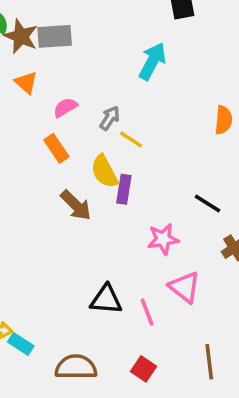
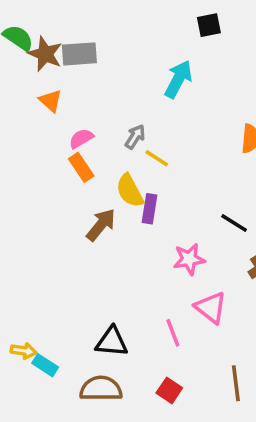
pink semicircle: (65, 107) -> (81, 139), moved
brown arrow: (76, 205) -> (101, 225), turned -96
black triangle: (106, 299) -> (112, 342), moved

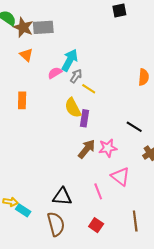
cyan arrow: (178, 79) -> (70, 60), moved
pink semicircle: (81, 139) -> (55, 73), moved
orange rectangle: (81, 167) -> (22, 100), moved, turned 35
brown arrow: (101, 225) -> (87, 149), moved
brown semicircle: (101, 389) -> (56, 224), turned 75

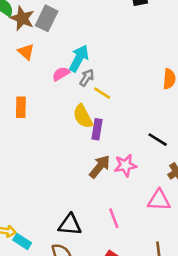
gray rectangle: (43, 27) -> (47, 18), turned -60
pink triangle: (120, 176) -> (159, 200), moved, turned -36

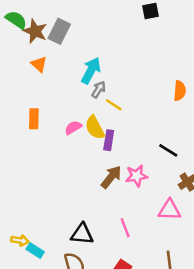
pink semicircle: (61, 74) -> (73, 128), moved

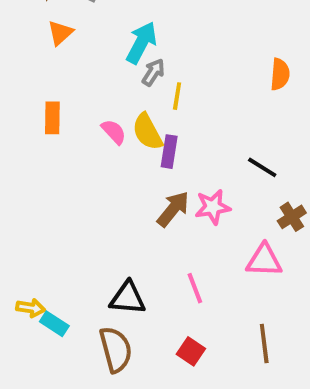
orange triangle: (39, 64) -> (60, 33), turned 36
yellow line: (114, 105) -> (177, 96), turned 66
pink semicircle: (73, 128) -> (114, 132), turned 78

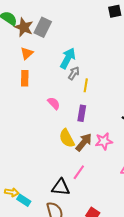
orange rectangle: (52, 118) -> (25, 78), moved
yellow semicircle: (147, 132) -> (67, 138), moved
pink line: (195, 288) -> (79, 172), moved, turned 56

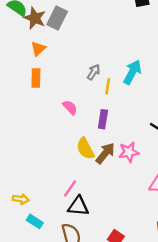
cyan arrow: (68, 58) -> (132, 72), moved
pink line: (79, 172) -> (70, 189), moved
yellow arrow: (12, 192) -> (21, 199), moved

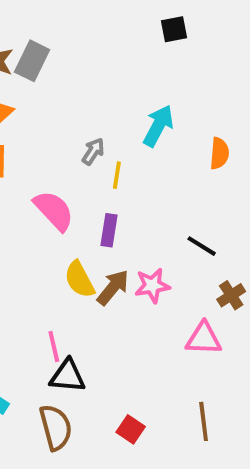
cyan arrow: (132, 72) -> (158, 126), moved
pink semicircle: (70, 107) -> (54, 211), size x1.6
pink line: (70, 189) -> (54, 347), turned -48

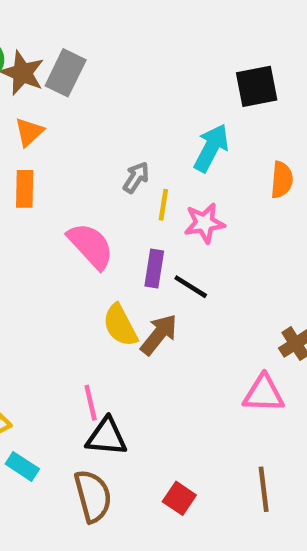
black square: (174, 29) -> (257, 86), moved, size x1.4
black line: (202, 246) -> (191, 287), moved
pink star: (152, 285) -> (204, 223), moved

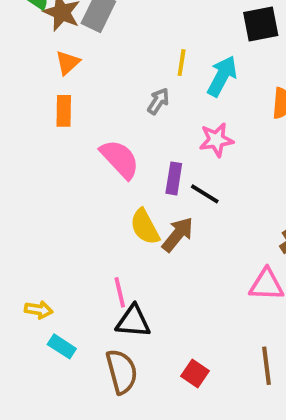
yellow line: (163, 205) -> (182, 63), moved

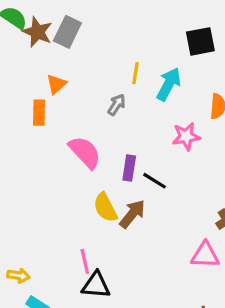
orange triangle: (68, 63) -> (56, 84), moved
pink star: (216, 140) -> (186, 136), moved

